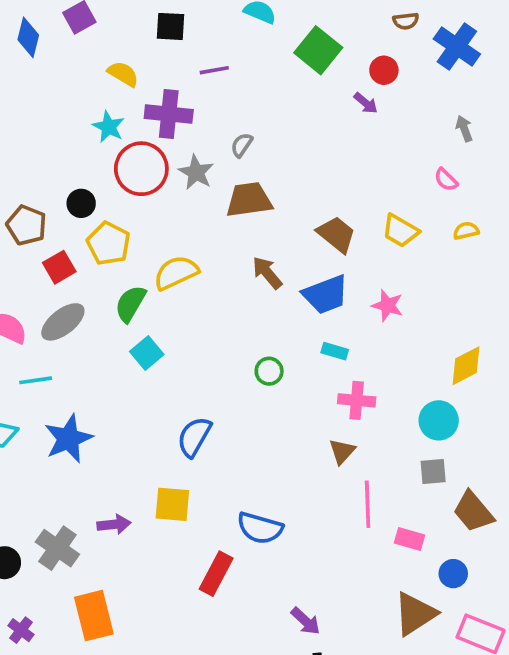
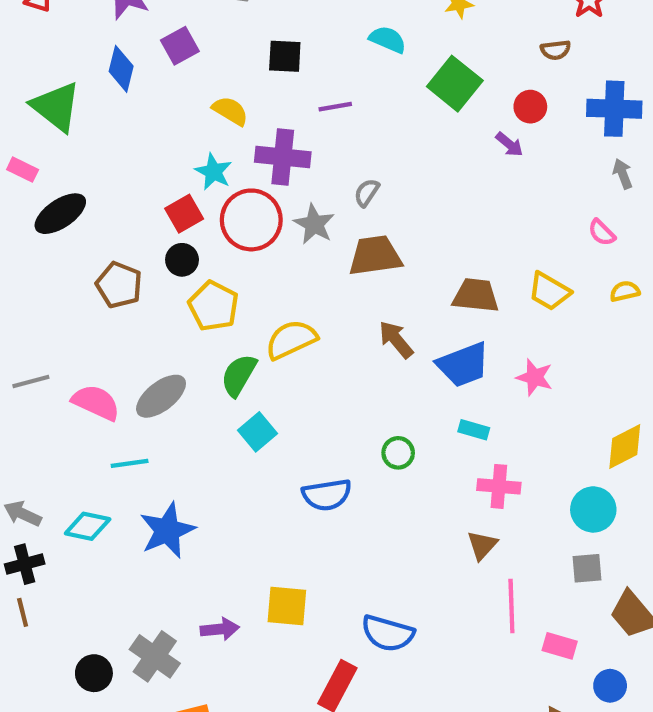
blue cross: (457, 47) -> (614, 109), moved, turned -33
brown trapezoid: (337, 234) -> (476, 295), turned -33
red square: (59, 267) -> (184, 214), moved
blue semicircle: (194, 437) -> (327, 495), moved, turned -129

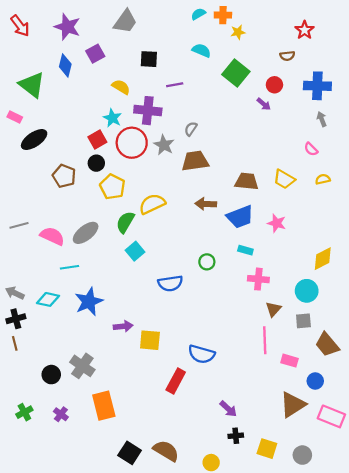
brown arrow: (396, 340) -> (206, 204), turned -48
brown triangle: (482, 545) -> (273, 309), moved
purple arrow: (220, 629) -> (123, 326), moved

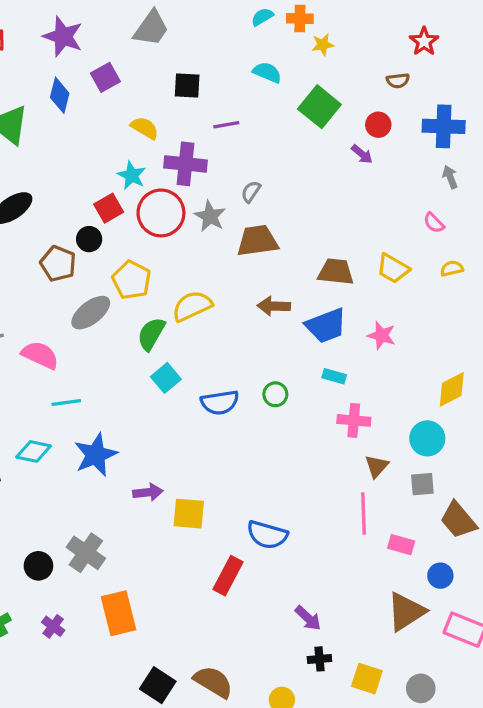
black circle: (96, 163) -> (89, 239), moved
gray ellipse: (86, 233) -> (91, 313), moved
blue semicircle: (170, 283) -> (220, 402), moved

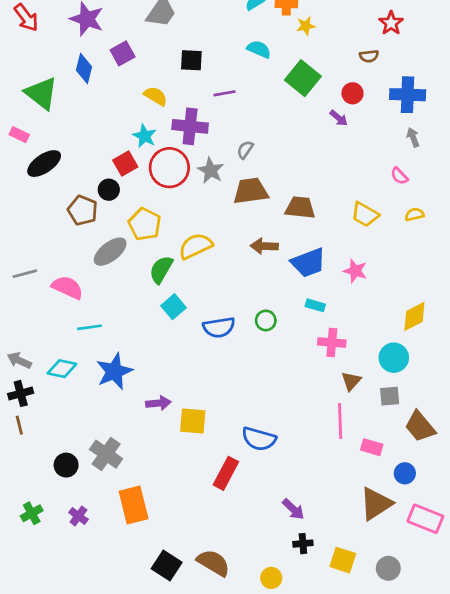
brown trapezoid: (336, 272) -> (300, 208), moved

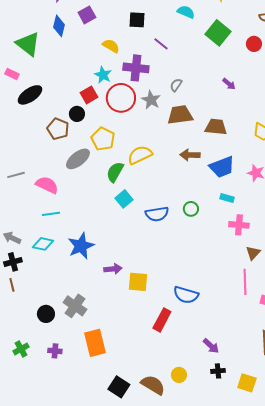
purple line: (224, 93) -> (161, 44), turned 49
purple arrow: (339, 118) -> (229, 84), moved
cyan line: (89, 327) -> (51, 214), moved
purple cross: (78, 516) -> (55, 351), turned -32
yellow circle: (271, 578) -> (179, 375), moved

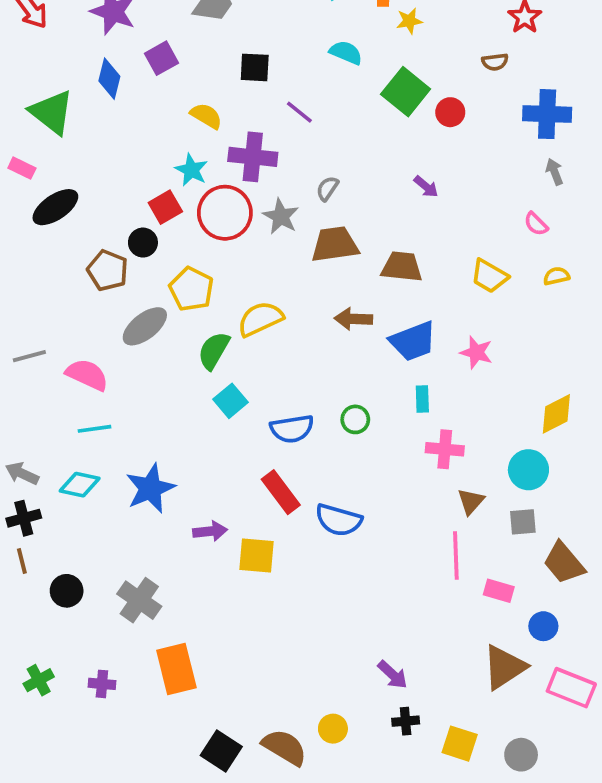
red circle: (254, 44) -> (450, 112), moved
cyan rectangle: (227, 198) -> (422, 399), turned 72
blue semicircle: (186, 295) -> (339, 520), moved
black circle: (46, 314) -> (67, 591), moved
red rectangle: (162, 320) -> (281, 492), moved, turned -65

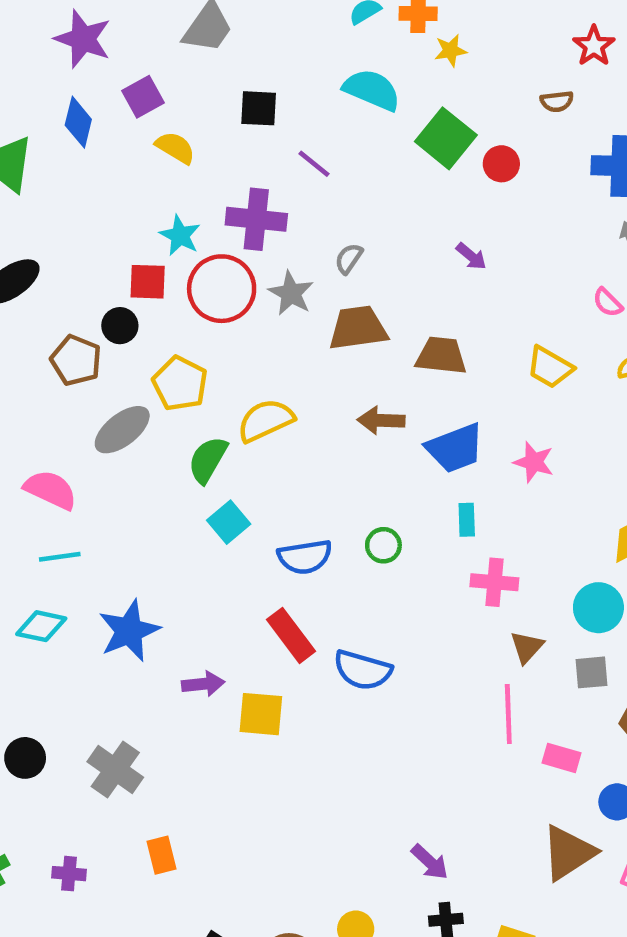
cyan semicircle: (346, 53) -> (372, 90), size x1.4
yellow semicircle: (206, 116) -> (175, 148), moved
red square: (165, 207) -> (148, 282), turned 32
orange rectangle: (176, 669) -> (161, 855), size x0.6

